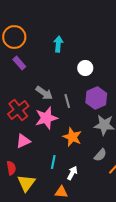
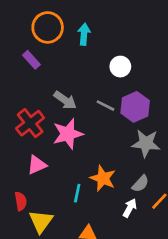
orange circle: (14, 37) -> (48, 27), moved
gray line: (67, 101) -> (105, 106), moved, turned -48
orange star: (72, 137) -> (103, 178), moved
white arrow: (72, 173) -> (130, 208), moved

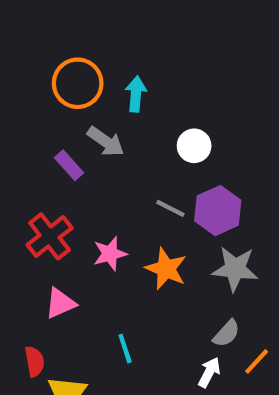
purple rectangle: (31, 60) -> (69, 165), moved
gray arrow: (65, 100) -> (106, 142), moved
pink star: (68, 134) -> (110, 254), size x0.7
orange star: (103, 178) -> (166, 269), moved
cyan line: (77, 193) -> (125, 349), turned -30

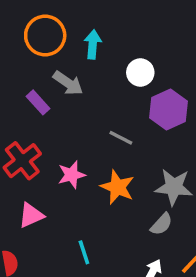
white circle: (194, 146) -> (140, 73), moved
purple hexagon: (218, 211) -> (169, 110), moved
gray semicircle: (226, 333) -> (161, 224), moved

